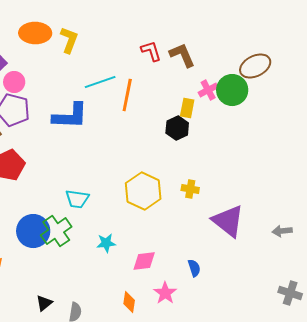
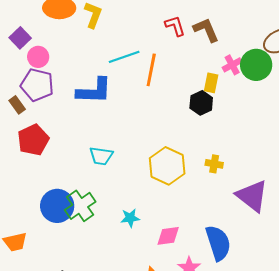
cyan trapezoid: (77, 199) -> (101, 156), moved
blue semicircle: (194, 268) -> (218, 243), size x2.0

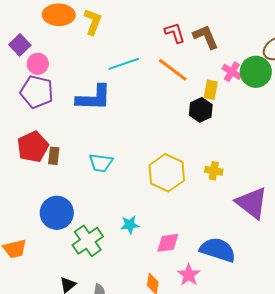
pink cross: (232, 65) -> (232, 72), turned -30
orange line: (151, 70) -> (173, 70), moved, turned -64
brown rectangle: (17, 105) -> (54, 156), moved, turned 42
green cross: (80, 206) -> (88, 241), moved
blue semicircle: (218, 243) -> (218, 250), turned -54

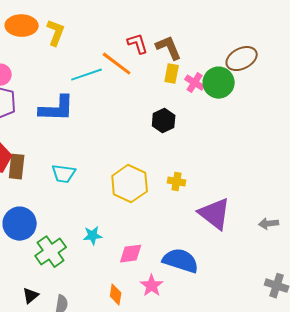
orange line: (173, 70) -> (117, 64), moved
yellow rectangle: (211, 90) -> (172, 74), moved
brown rectangle: (54, 156) -> (17, 167), size x1.4

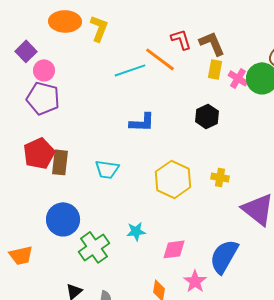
blue L-shape: (57, 109) -> (142, 122), moved, size x0.7
blue semicircle: (181, 261) -> (224, 256), turned -78

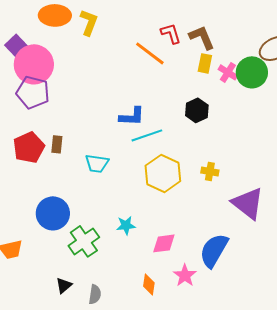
pink circle: (44, 70) -> (34, 64), size x1.8
cyan line: (130, 70) -> (147, 135), moved
brown rectangle: (60, 162) -> (57, 144), moved, size x0.7

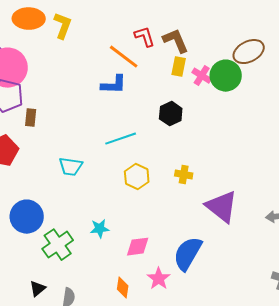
blue L-shape: (132, 116) -> (114, 85), moved
brown rectangle: (57, 144) -> (31, 118), moved
yellow hexagon: (163, 173) -> (137, 177), size x0.7

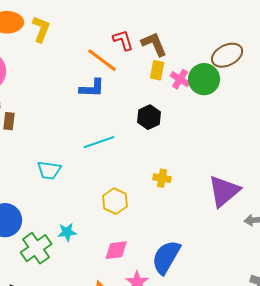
yellow hexagon: (137, 177) -> (115, 201), moved
purple triangle: (222, 207) -> (224, 191), moved, turned 42
cyan star: (100, 229) -> (67, 232), moved

